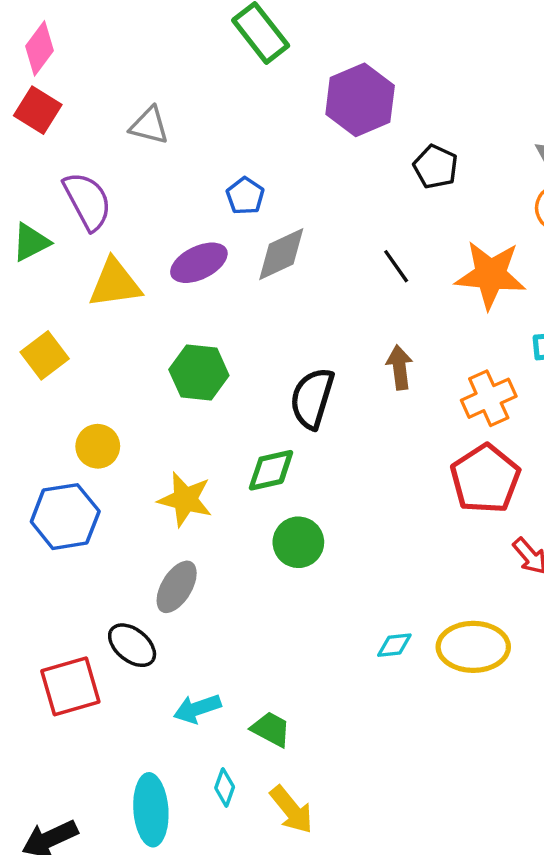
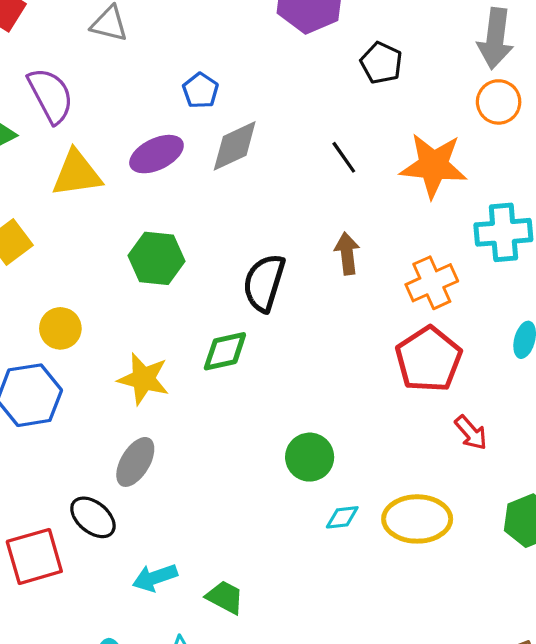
green circle: (298, 542) -> (310, 457), moved

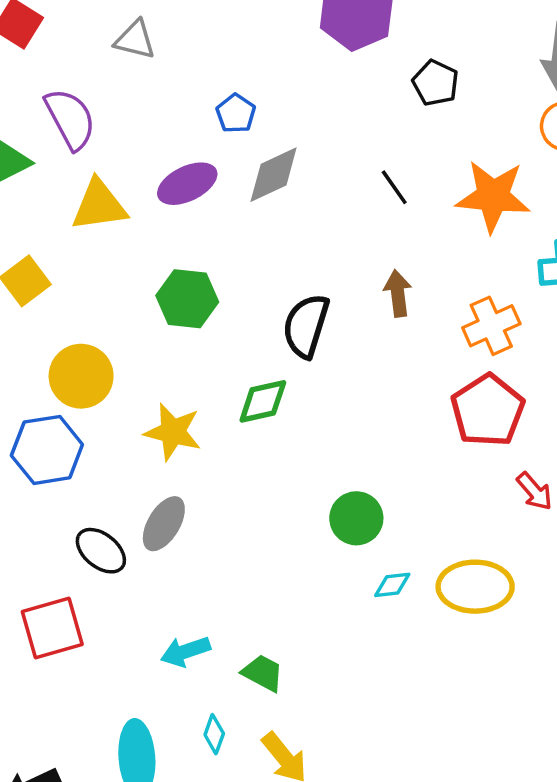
yellow circle: (60, 328) -> (81, 376), size x1.4
black ellipse: (93, 517) -> (101, 551), moved

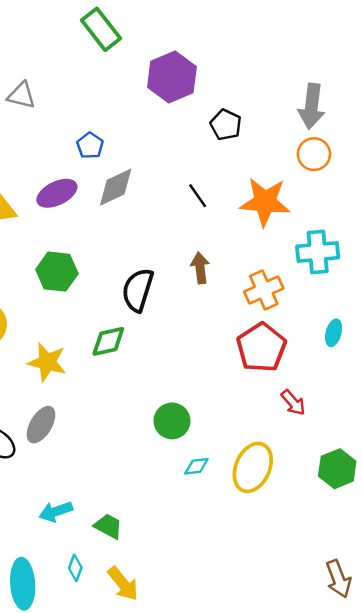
yellow ellipse: (475, 587) -> (253, 467), turned -66

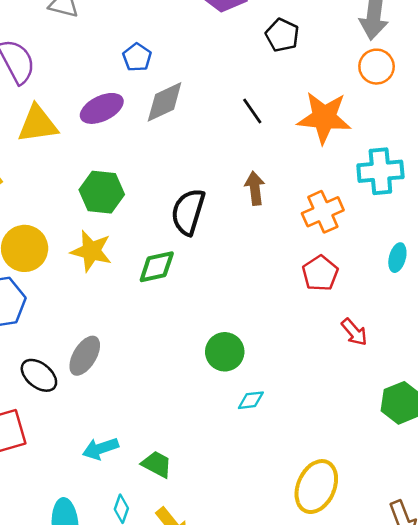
red pentagon: (261, 347) -> (320, 273), size x0.7
yellow star: (47, 362) -> (91, 251), moved
yellow ellipse: (253, 467) -> (316, 487), moved

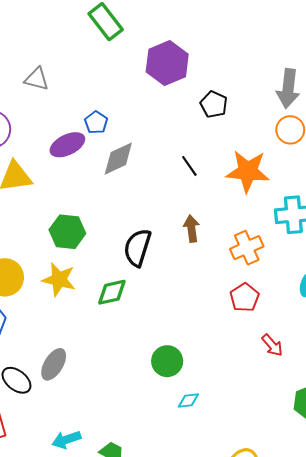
purple ellipse: (102, 108) -> (67, 145), moved

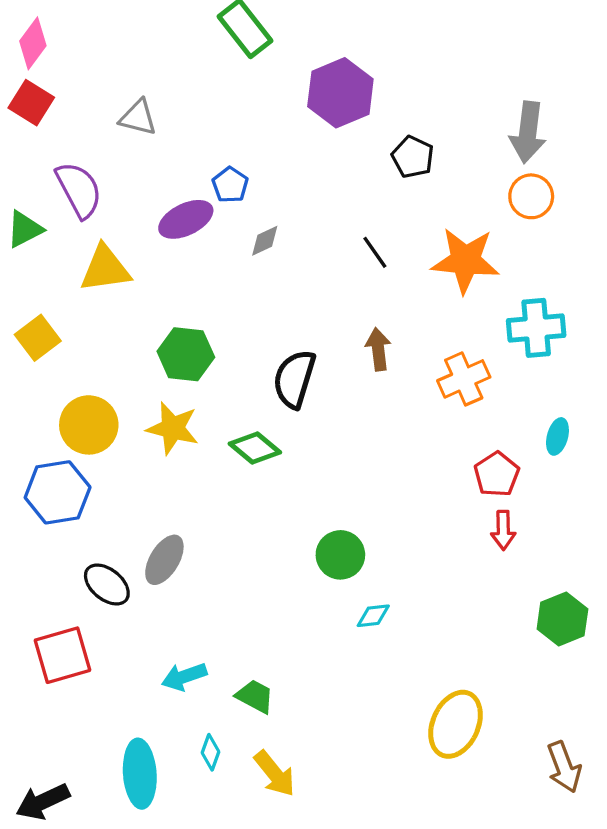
gray diamond: (118, 159) -> (265, 241), size x0.6
green diamond: (112, 292) -> (255, 448), turned 52
red pentagon: (245, 298) -> (497, 474), moved
red arrow: (272, 345) -> (503, 530), turned 40

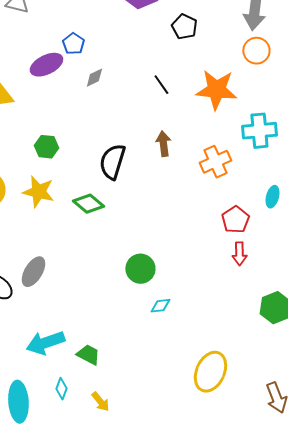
green hexagon: (186, 354) -> (46, 147), size x0.7
cyan arrow: (184, 677) -> (45, 343), size x1.4
yellow arrow: (275, 774) -> (100, 402), size x0.7

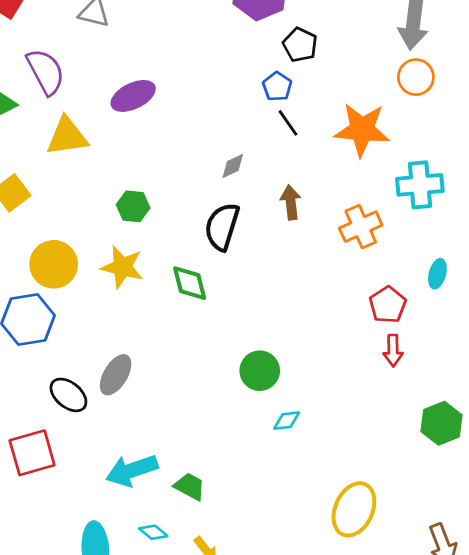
black pentagon: (184, 27) -> (300, 45), moved
blue pentagon: (73, 44) -> (277, 87), moved
gray diamond: (94, 78) -> (233, 166), moved
green diamond: (88, 204) -> (190, 283), turned 36
cyan diamond: (61, 389) -> (153, 532), turned -70

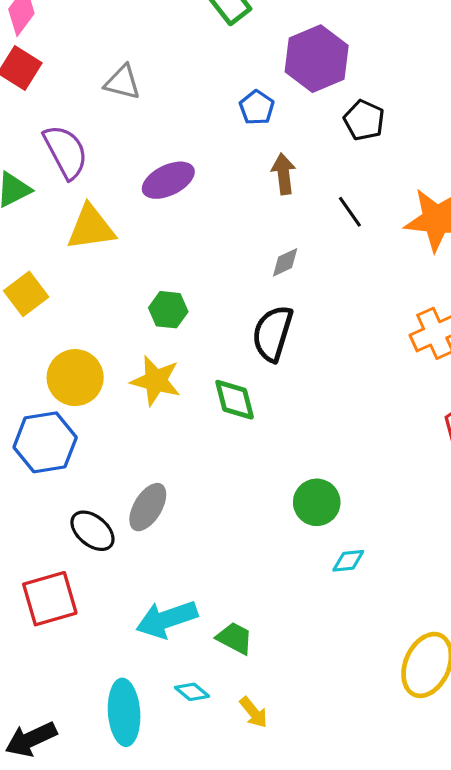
blue pentagon: (277, 87) -> (257, 108), moved
brown arrow: (291, 202) -> (284, 174), moved

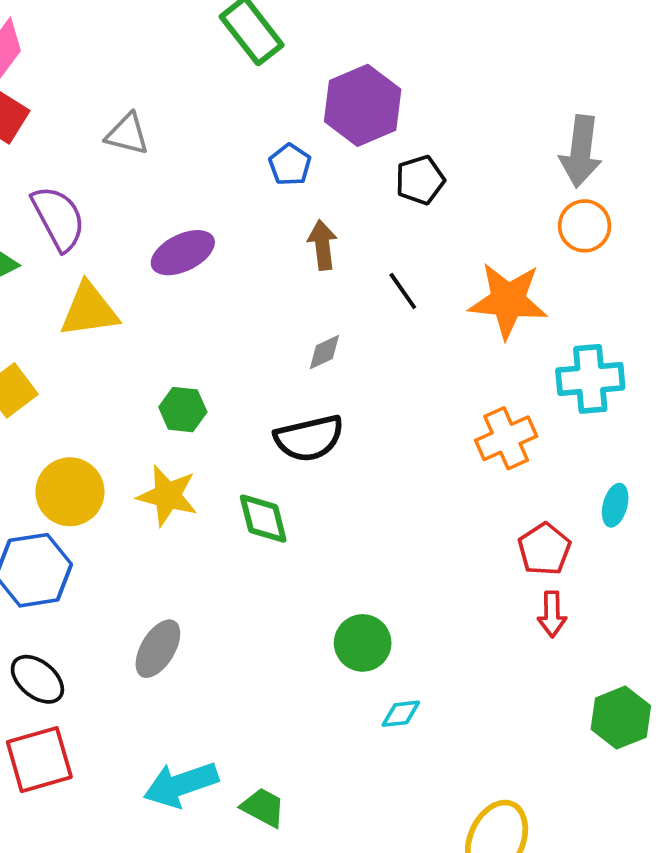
black pentagon: (364, 120) -> (420, 180), turned 30
black semicircle: (273, 333) -> (309, 438), turned -120
black ellipse: (92, 531) -> (37, 679), moved

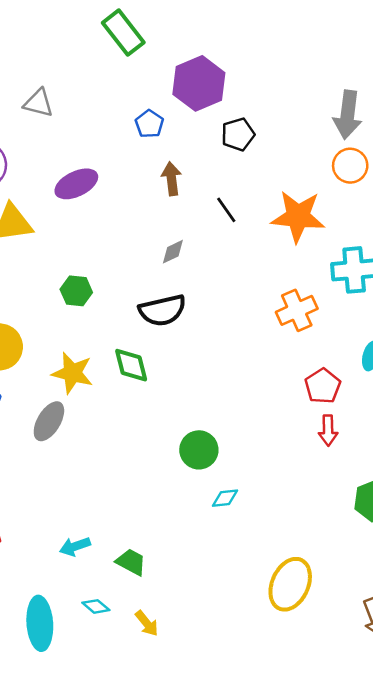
yellow star: (167, 496) -> (72, 373), moved
gray ellipse: (158, 649) -> (49, 421), moved
cyan arrow: (181, 784) -> (75, 546), size x0.6

